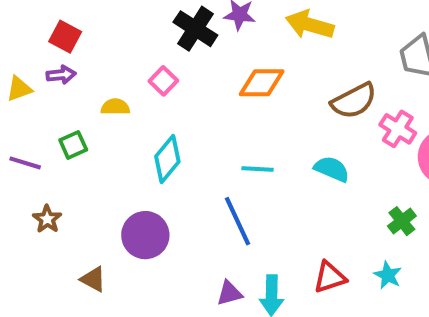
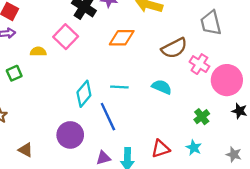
pink square: (163, 81) -> (66, 37), size x1.5
cyan diamond: (167, 159) -> (84, 94), moved
purple circle: (145, 235) -> (70, 135), moved

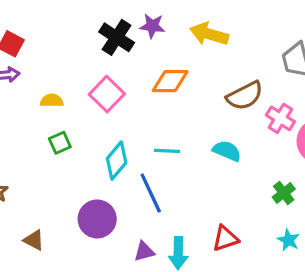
pink square: (66, 37) -> (107, 94), moved
green square: (14, 73) -> (60, 143), moved
cyan star: (194, 148) -> (289, 240), moved

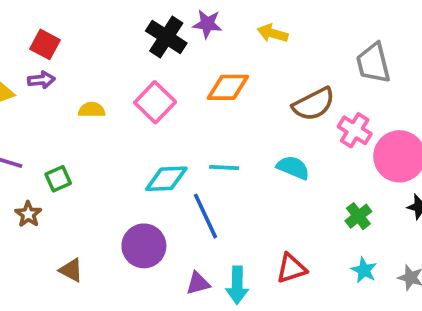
yellow arrow: (209, 34) -> (273, 33), size x0.7
green square: (60, 143) -> (58, 179), moved
cyan diamond: (117, 161) -> (166, 179), turned 48

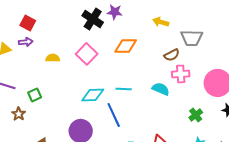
yellow arrow: (273, 33) -> (161, 22), moved
gray trapezoid: (373, 63) -> (192, 38), moved, turned -75
brown semicircle: (314, 104) -> (172, 55), size x0.7
pink cross: (355, 130) -> (181, 74), moved, turned -36

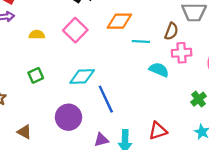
brown semicircle: (172, 55) -> (171, 31), turned -42
cyan line: (124, 89) -> (141, 41), moved
green square: (35, 95) -> (36, 75), moved

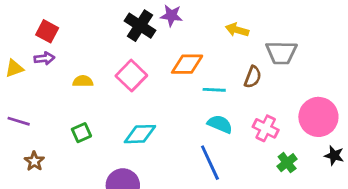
pink cross: (182, 53) -> (266, 128), moved, turned 30
cyan semicircle: (159, 70) -> (220, 124), moved
blue line: (106, 99) -> (210, 163), moved

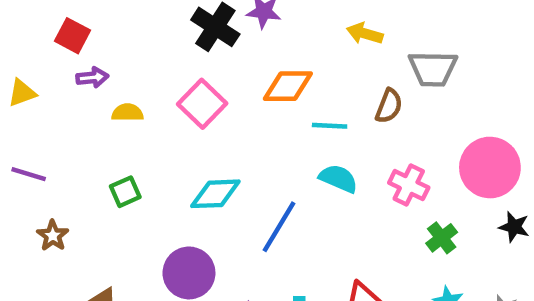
purple arrow: (44, 58) -> (92, 77), moved
blue line: (210, 163) -> (279, 227), moved, turned 56

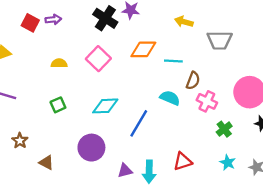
purple arrow: (92, 77) -> (53, 19), moved
brown semicircle: (389, 106) -> (193, 81), moved
cyan line: (330, 126) -> (173, 61), moved
brown star: (53, 236) -> (20, 141), moved

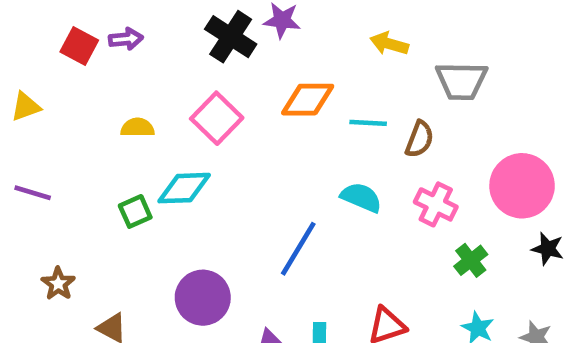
brown semicircle: (193, 81) -> (419, 139), moved
cyan diamond: (105, 106) -> (184, 188), moved

